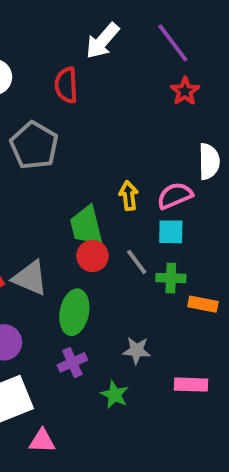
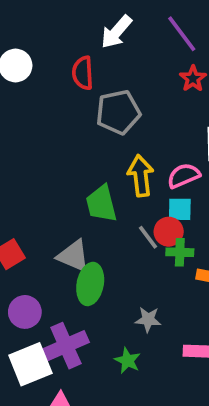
gray pentagon: (34, 145) -> (118, 112), moved, turned 30
yellow arrow: (129, 196) -> (141, 176), size x1.5
red circle: (92, 256) -> (169, 232), moved
gray triangle: (30, 278) -> (73, 256), moved
purple cross: (72, 362) -> (66, 346), moved, size x1.6

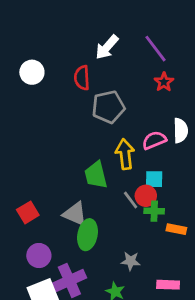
pink semicircle: (184, 176) -> (154, 140), moved

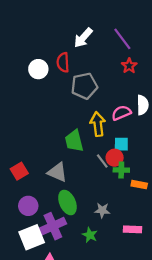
white circle: (32, 72) -> (38, 69), moved
green ellipse: (87, 235) -> (67, 203), moved, turned -35

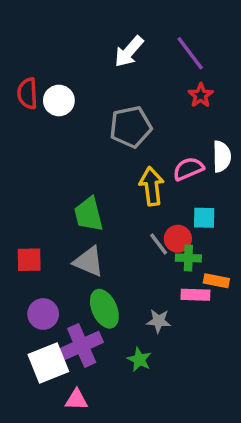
red semicircle: (63, 62) -> (27, 94), moved
green trapezoid: (74, 141) -> (89, 214), moved
cyan square: (121, 144) -> (204, 218), moved
red square: (19, 171) -> (29, 260), turned 30
pink rectangle: (132, 229) -> (195, 295), moved

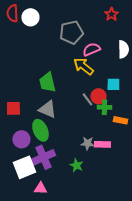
pink semicircle: (188, 169) -> (91, 49), moved
yellow arrow: (152, 186) -> (83, 66), turned -45
pink rectangle: (195, 295) -> (102, 144), moved
green ellipse: (104, 309) -> (40, 130), moved

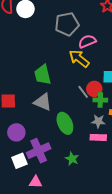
green ellipse: (40, 130) -> (65, 123), moved
gray star: (87, 143) -> (98, 121), moved
white square: (24, 167) -> (19, 161), size x0.7

